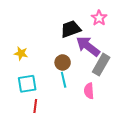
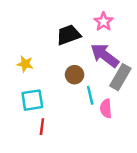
pink star: (99, 18) -> (103, 22), moved
black trapezoid: (71, 29) -> (68, 35), moved
cyan line: (64, 80) -> (90, 95), moved

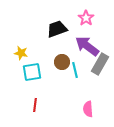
cyan line: (90, 95) -> (75, 70), moved
cyan square: (32, 100) -> (32, 72), moved
pink semicircle: (106, 108) -> (88, 109), moved

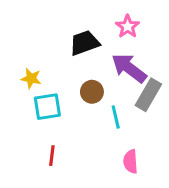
cyan line: (75, 70) -> (116, 117), moved

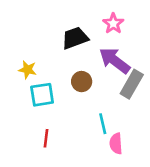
cyan line: (116, 117) -> (103, 124), moved

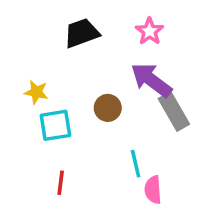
black trapezoid: (75, 38) -> (82, 33), moved
gray rectangle: (132, 84) -> (174, 111), turned -60

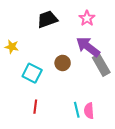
yellow star: (36, 92) -> (12, 47), moved
cyan square: (55, 125) -> (32, 73), turned 36
cyan line: (136, 164) -> (77, 110), moved

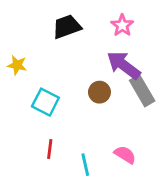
brown circle: (63, 63) -> (99, 92), moved
cyan line: (77, 110) -> (85, 165), moved
pink semicircle: (89, 111) -> (125, 155), turned 126

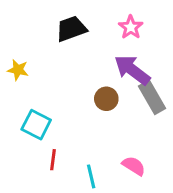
cyan square: (45, 102) -> (36, 125), moved

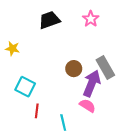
purple arrow: (132, 70) -> (92, 83), moved, turned 75
pink semicircle: (134, 166) -> (87, 106), moved

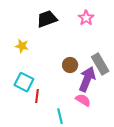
yellow star: (12, 49) -> (22, 46), moved
red line: (37, 111) -> (37, 96), moved

